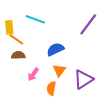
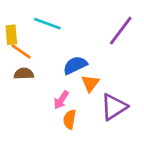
orange triangle: (59, 70) -> (90, 83), moved
pink arrow: (33, 74) -> (61, 100), moved

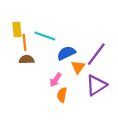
cyan line: (47, 24) -> (45, 36), moved
purple line: (121, 31) -> (96, 54), moved
orange line: (21, 51) -> (24, 42), turned 49

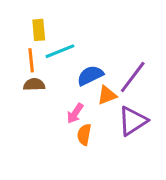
yellow rectangle: (17, 30) -> (39, 30), moved
cyan line: (45, 36) -> (60, 51), turned -42
orange triangle: (78, 67) -> (107, 95), turned 32

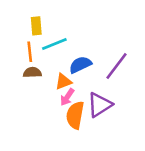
orange triangle: (107, 95) -> (63, 82), moved
purple triangle: (133, 121) -> (100, 105), moved
orange semicircle: (84, 135) -> (75, 115), size x1.5

